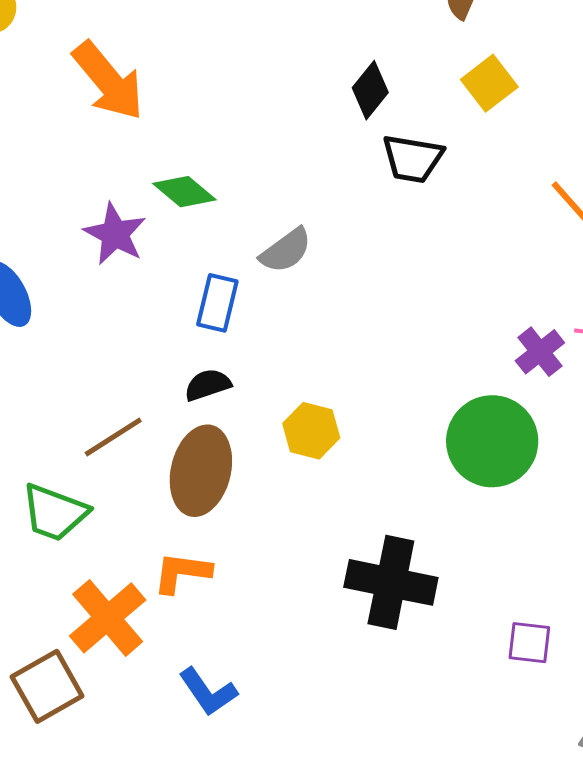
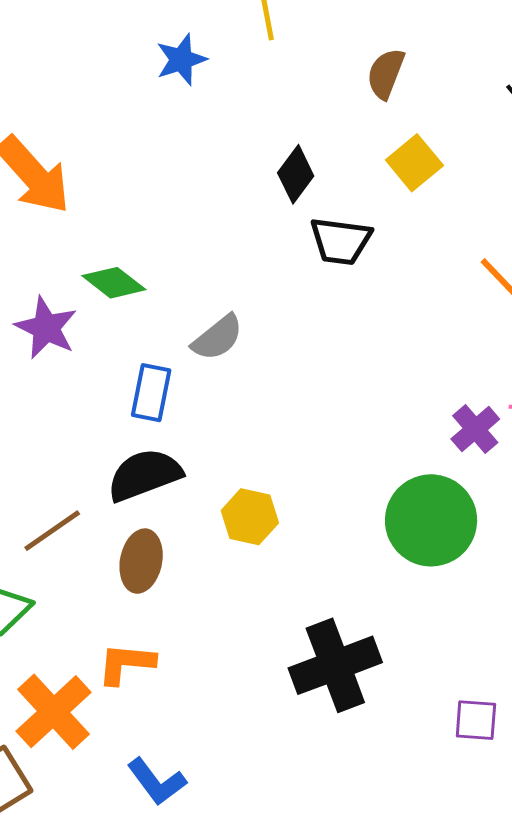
black semicircle: (208, 385) -> (145, 475), size x1.6
brown ellipse: (201, 471) -> (141, 561), size x0.7
black cross: (391, 582) -> (335, 665), turned -30

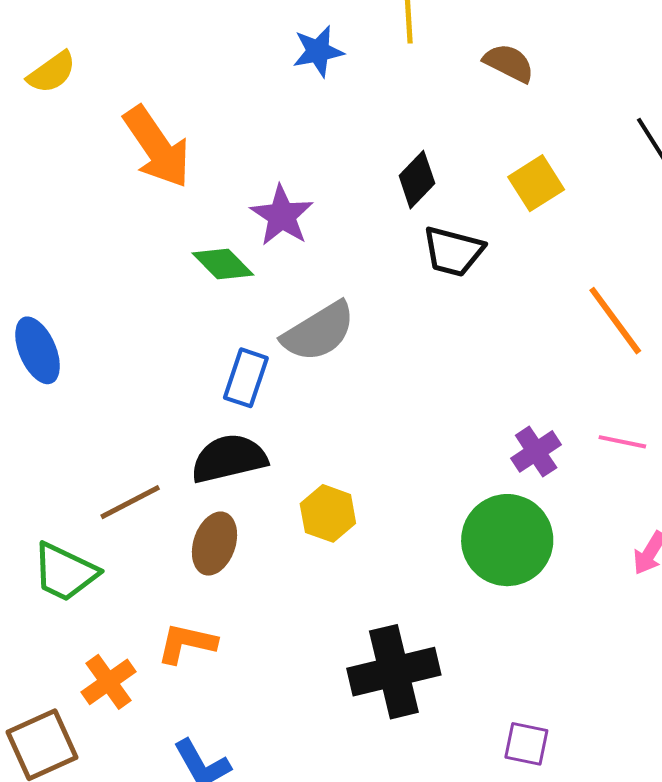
brown semicircle: (386, 74) -> (509, 63), moved, turned 88
purple star: (46, 328) -> (282, 216), moved
gray semicircle: (217, 338) -> (319, 332), size x1.4
purple cross: (475, 429) -> (536, 451), moved
orange cross: (54, 712) -> (108, 682), size x0.7

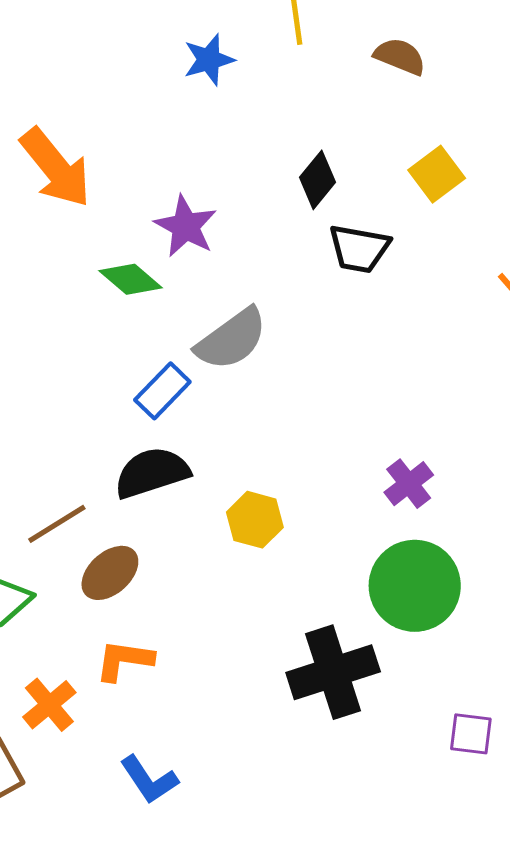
blue rectangle: (246, 378) -> (162, 391), turned 30
purple cross: (536, 451) -> (409, 484), moved
green circle: (507, 540) -> (415, 586), moved
brown ellipse: (214, 544) -> (110, 573), moved, turned 34

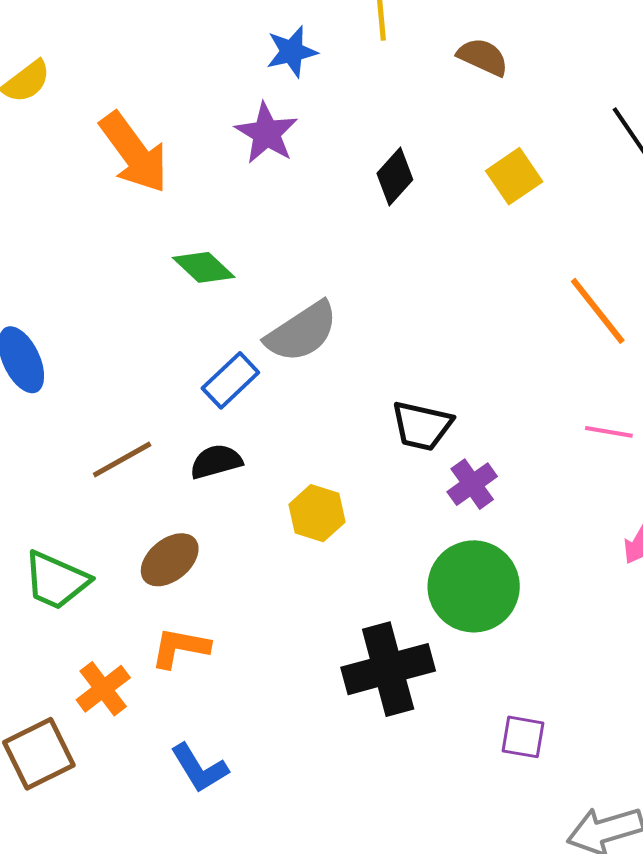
purple star: (186, 226) -> (266, 133), moved
black trapezoid: (359, 249) -> (422, 426), moved
black semicircle: (152, 473) -> (216, 462), size x0.7
brown line: (57, 524) -> (122, 459), moved

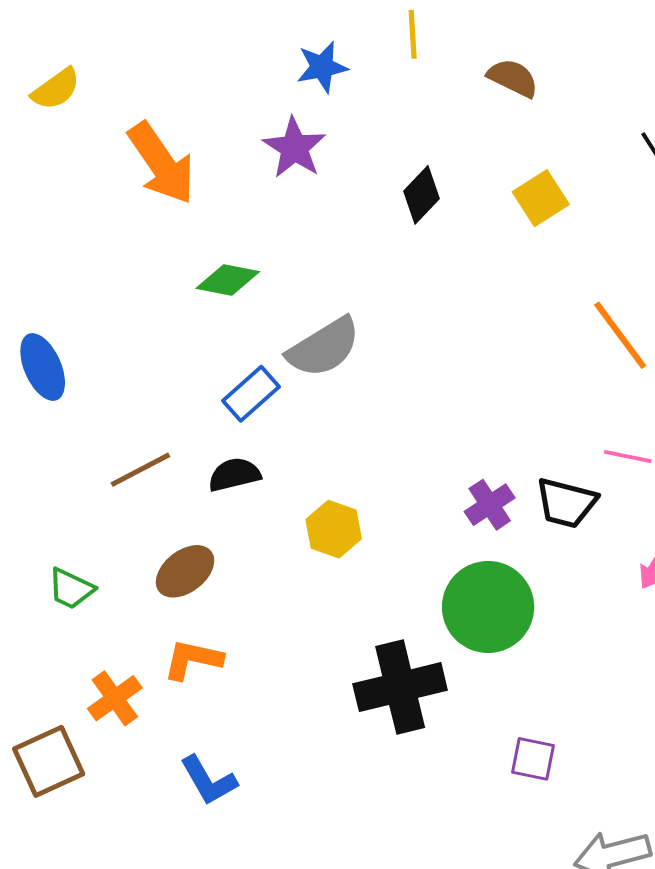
green diamond: (204, 267) -> (228, 280), turned -34
black trapezoid: (422, 426) -> (566, 503), moved
green trapezoid: (56, 580) -> (71, 589), size x0.7

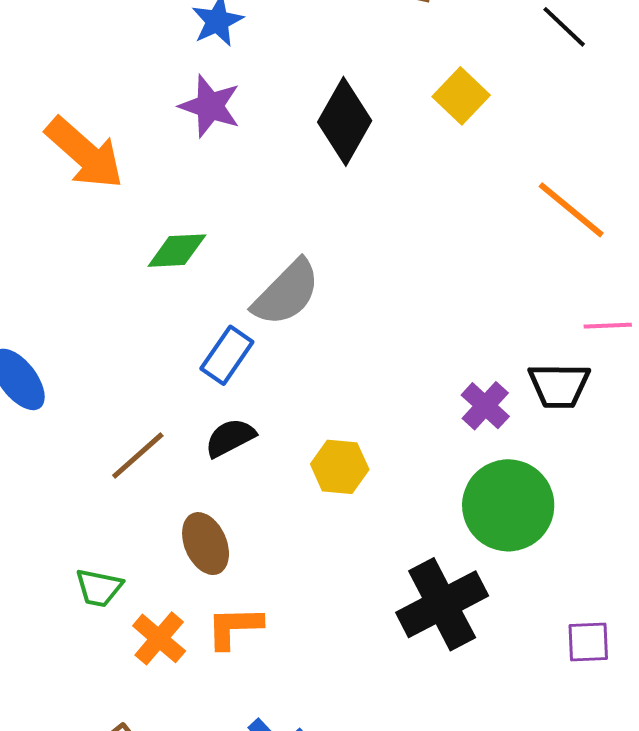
black diamond: (422, 195) -> (345, 121), size x1.5
brown ellipse: (185, 571) -> (206, 544), turned -62
orange cross: (115, 698) -> (159, 638), moved

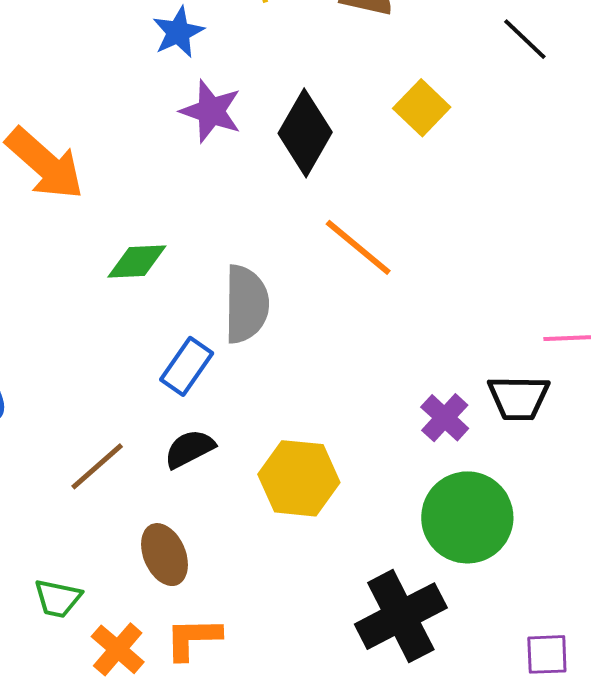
purple star: (210, 106) -> (211, 111), moved
orange line: (571, 210) -> (358, 247), moved
gray semicircle: (286, 293) -> (246, 304), turned -44
yellow hexagon: (340, 467) -> (299, 478), size x1.4

